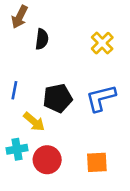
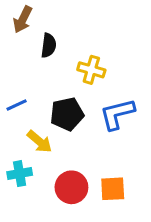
yellow cross: (102, 43) -> (91, 70), moved, turned -30
blue line: (14, 90) -> (17, 105), turned 54
red circle: (47, 160) -> (71, 187), moved

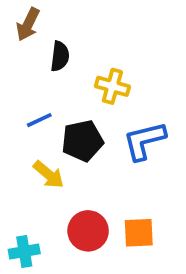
blue line: (17, 105) -> (39, 120), moved
cyan cross: (20, 174) -> (24, 252), moved

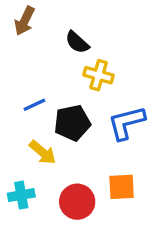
black semicircle: (60, 56) -> (77, 42), moved, turned 125
orange square: (139, 233) -> (122, 187), moved
cyan cross: (24, 252) -> (21, 195), moved

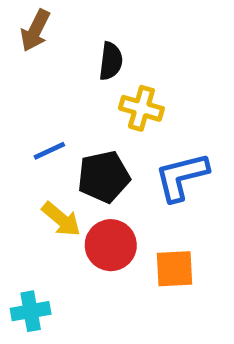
black semicircle: (77, 42) -> (111, 61), turned -125
cyan cross: (21, 195) -> (31, 311), moved
red circle: (77, 202) -> (111, 245), moved

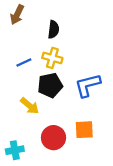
yellow cross: (141, 108) -> (52, 58), moved
blue line: (49, 151) -> (24, 63), moved
red circle: (111, 245) -> (53, 138), moved

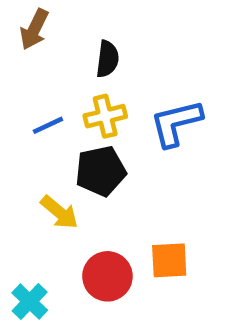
yellow cross: (52, 58) -> (105, 116), turned -30
blue L-shape: (88, 85) -> (176, 123), moved
cyan cross: (15, 150) -> (30, 302), turned -36

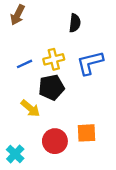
black semicircle: (107, 59) -> (75, 23), moved

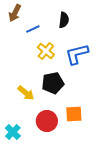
yellow cross: (54, 59) -> (46, 51), turned -36
blue line: (25, 64) -> (33, 29), moved
black pentagon: (51, 87) -> (53, 83), moved

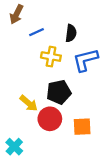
black semicircle: (64, 20) -> (71, 33), moved
yellow cross: (46, 51) -> (51, 57), turned -30
red circle: (47, 121) -> (50, 119), moved

